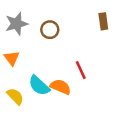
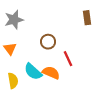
brown circle: (50, 30) -> (48, 42), moved
yellow semicircle: (15, 96) -> (13, 81), turned 35

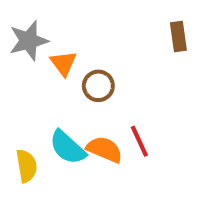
orange triangle: (10, 49) -> (63, 63), moved
red line: (68, 59) -> (139, 141), moved

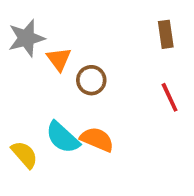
red line: (139, 141) -> (170, 97), moved
yellow semicircle: (27, 166) -> (24, 155), turned -32

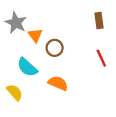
gray star: (26, 38) -> (16, 23), turned -30
cyan semicircle: (63, 137) -> (27, 67), moved

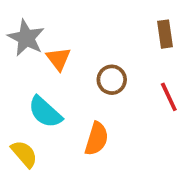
brown circle: (55, 48) -> (112, 80), moved
orange semicircle: (58, 83) -> (96, 139), turned 84

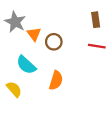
brown circle: (112, 80) -> (54, 42), moved
red line: (169, 97) -> (97, 46), moved, turned -56

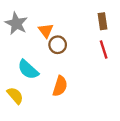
orange triangle: (34, 34) -> (46, 31), moved
red line: (97, 46) -> (104, 49), turned 63

